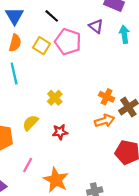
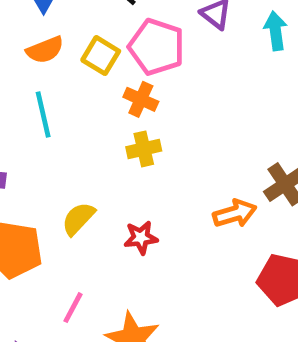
orange semicircle: (15, 43) -> (45, 50), turned 54
orange cross: (107, 97) -> (141, 99), moved
yellow cross: (55, 98) -> (144, 149), moved, turned 32

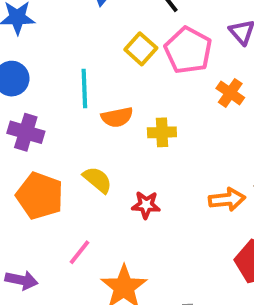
orange semicircle: (45, 50) -> (117, 117), moved
orange cross: (141, 99) -> (230, 93), moved
yellow semicircle: (78, 219) -> (97, 180), turned 76

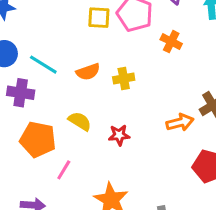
yellow square: (141, 49) -> (99, 18), turned -30
cyan line: (84, 89) -> (43, 65), moved, turned -48
pink line: (80, 252) -> (64, 170), moved

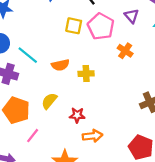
yellow semicircle: (80, 121) -> (49, 101), turned -90
orange arrow: (180, 122) -> (92, 136), moved

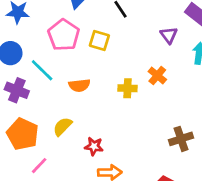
pink pentagon: (101, 26) -> (64, 35), moved
yellow cross: (86, 74) -> (128, 88), moved

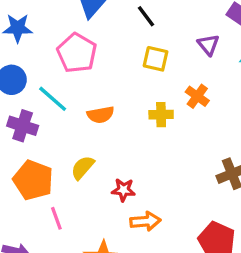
yellow square: (99, 41) -> (156, 59), moved
pink line: (39, 166) -> (56, 218), turned -60

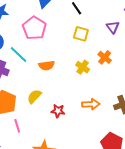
yellow cross: (161, 115) -> (83, 67), turned 32
orange arrow: (145, 221) -> (91, 104), moved

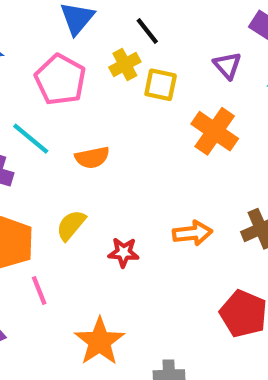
orange cross: (105, 57) -> (215, 131), size x1.5
yellow cross: (83, 67) -> (125, 64), moved, turned 32

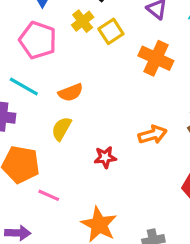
yellow square: (161, 85) -> (111, 31), turned -35
yellow semicircle: (71, 225) -> (61, 129), moved
pink line: (39, 291) -> (49, 195), turned -35

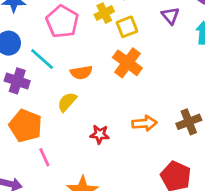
orange cross: (156, 58) -> (127, 63), moved
pink line: (49, 195) -> (44, 157), turned 30

